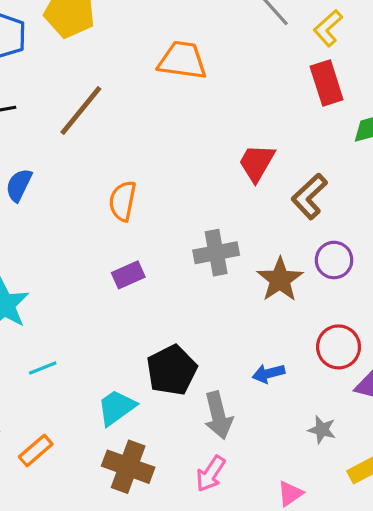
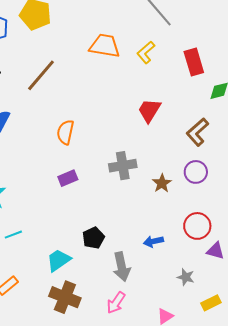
yellow L-shape: (328, 28) -> (146, 52), moved
brown L-shape: (309, 196) -> (197, 132), moved
brown star: (280, 280) -> (162, 183), size x0.7
black pentagon: (172, 370) -> (93, 238), size x0.7

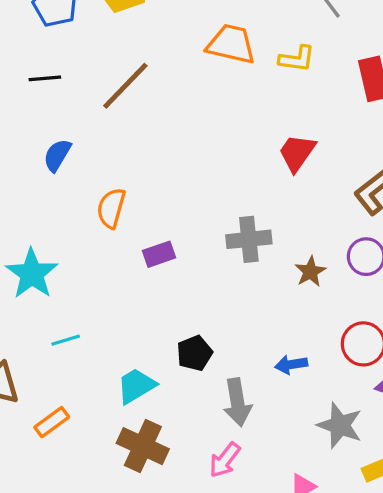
yellow L-shape: (146, 52) -> (297, 59), turned -135
orange semicircle: (65, 132) -> (111, 208), moved
gray star: (186, 277) -> (340, 425), size x1.6

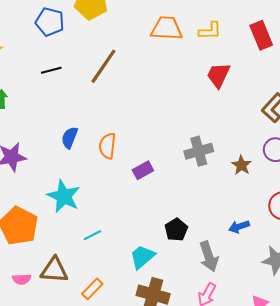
red trapezoid: (297, 153) -> (218, 75), moved
blue semicircle: (57, 155) -> (70, 138), moved

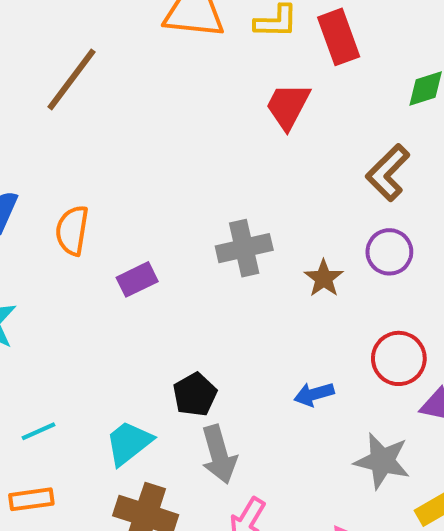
red rectangle: (261, 35) -> (339, 37), moved
cyan line: (92, 235) -> (39, 431), moved
gray arrow: (209, 256) -> (219, 454), moved
orange rectangle: (92, 289) -> (31, 499), turned 35

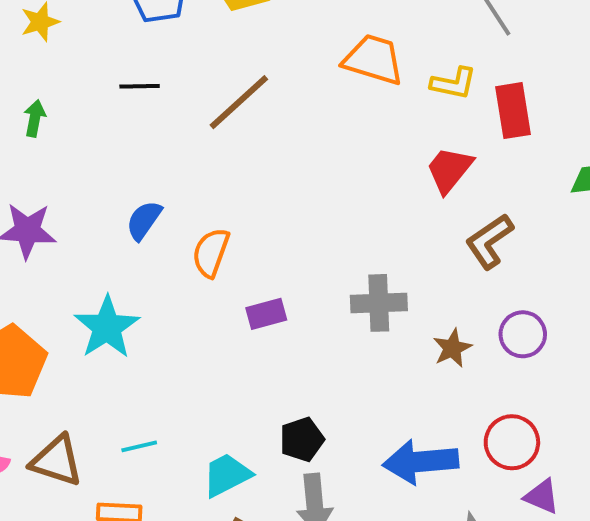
brown L-shape: (388, 173) -> (489, 241), moved
blue arrow: (314, 394) -> (421, 462), size x1.8

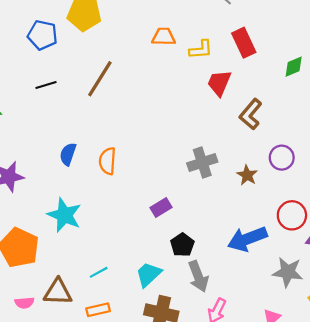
orange trapezoid: (373, 60) -> (164, 37), size x0.7
yellow L-shape: (454, 83) -> (201, 50), moved
purple rectangle: (266, 314) -> (161, 207), moved

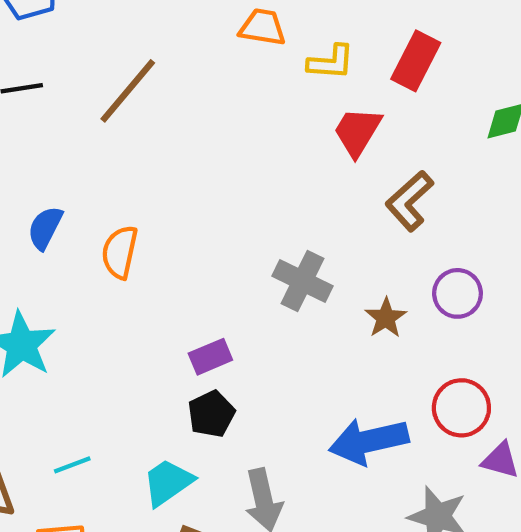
red rectangle: (244, 43) -> (416, 61), turned 44
gray cross: (202, 162) -> (303, 281), turned 36
black pentagon: (182, 245) -> (211, 414), moved

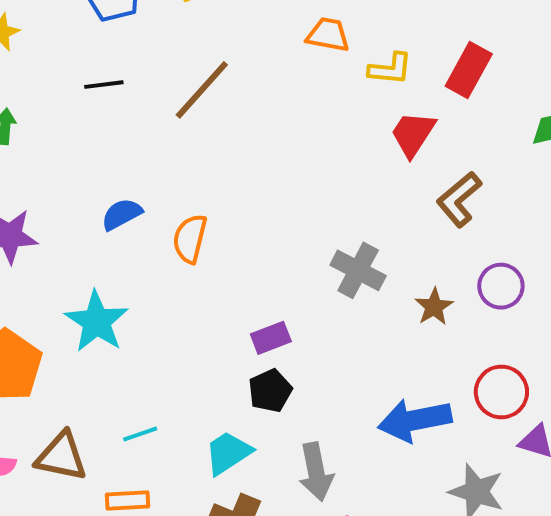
blue semicircle: (45, 228) -> (122, 214), turned 33

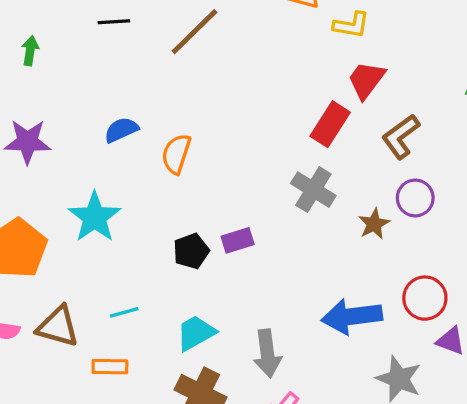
red rectangle: (469, 70) -> (330, 124), moved
purple circle: (501, 286) -> (415, 198), moved
black pentagon: (270, 391) -> (191, 251), moved

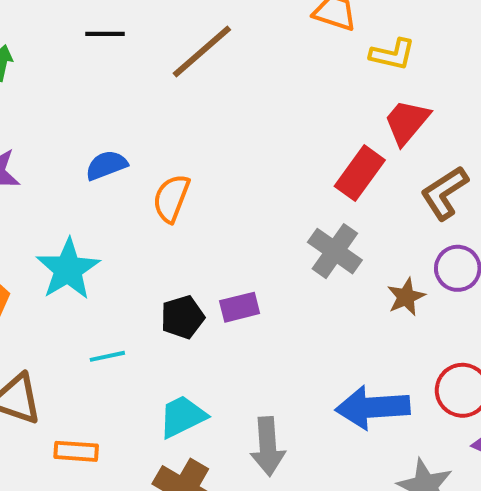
cyan line: (124, 312) -> (107, 356), moved

